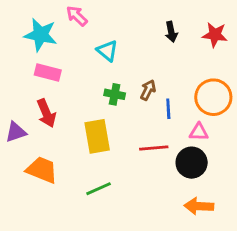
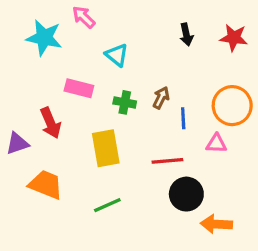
pink rectangle: (48, 73) -> (79, 88), moved
black circle: (192, 163) -> (186, 194), moved

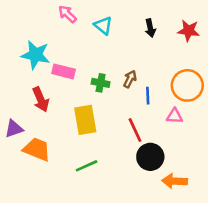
cyan star: (44, 38) -> (36, 55), moved
cyan triangle: (117, 55) -> (103, 25), moved
purple triangle: (17, 144) -> (14, 129), moved
red line: (167, 161) -> (135, 130), turned 70

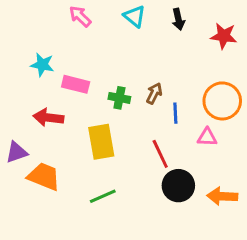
cyan triangle: (103, 25) -> (135, 16), moved
black arrow: (150, 28) -> (178, 19), moved
cyan star: (36, 55) -> (42, 65), size x0.7
red arrow: (41, 99) -> (48, 118), turned 120
orange arrow: (175, 181) -> (222, 196), moved

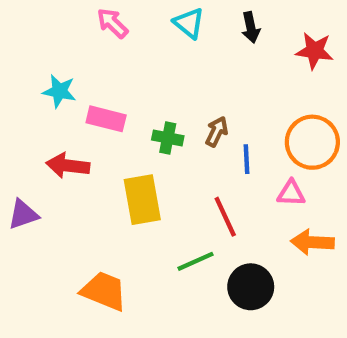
orange trapezoid: (44, 177) -> (104, 291), moved
black circle: (178, 186) -> (251, 287), moved
green line: (103, 196) -> (195, 261), moved
orange arrow: (222, 196) -> (312, 242), moved

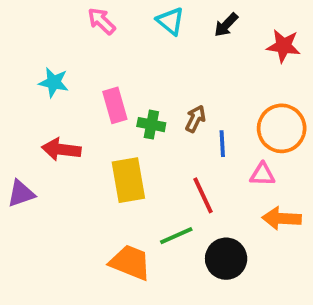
black arrow: (251, 27) -> (226, 25), turned 56
pink rectangle: (106, 119) -> (115, 105), moved, turned 60
orange trapezoid: (104, 291) -> (130, 262), moved

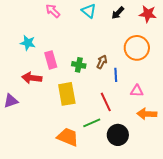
red star: (284, 46) -> (148, 14), moved
pink rectangle: (115, 105) -> (51, 60), moved
orange circle: (282, 128) -> (137, 48), moved

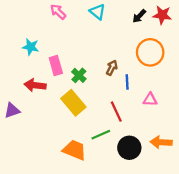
black arrow: (118, 13) -> (139, 16), moved
green cross: (79, 65) -> (79, 75), moved, turned 32
yellow rectangle: (67, 94) -> (73, 103), turned -30
orange arrow: (147, 114) -> (161, 142), moved

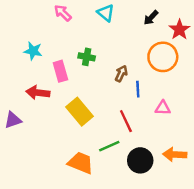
red star: (162, 15) -> (179, 30), moved, turned 30
green cross: (79, 75) -> (87, 57), moved, turned -32

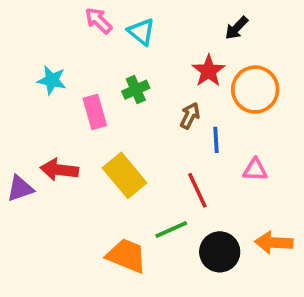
cyan triangle: (106, 13) -> (141, 32), moved
red star: (179, 30) -> (209, 71), moved
green cross: (87, 57) -> (136, 90), turned -35
red arrow: (38, 93) -> (59, 170), moved

